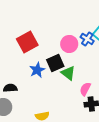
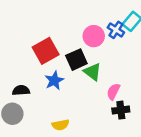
red square: (27, 42) -> (46, 51), moved
blue star: (37, 70) -> (54, 80), moved

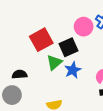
green triangle: (92, 72) -> (54, 62), moved, turned 42
blue star: (54, 80) -> (73, 70), moved

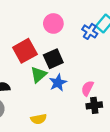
pink circle: (84, 27) -> (53, 23), moved

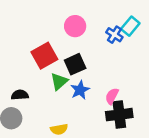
black cross: (94, 105) -> (119, 115), size x1.5

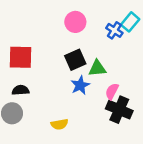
red square: (44, 56) -> (21, 57), moved, turned 30
green triangle: (59, 81) -> (97, 68), moved, turned 36
black cross: (119, 115) -> (119, 110), turned 30

